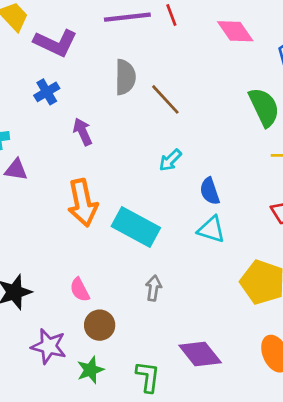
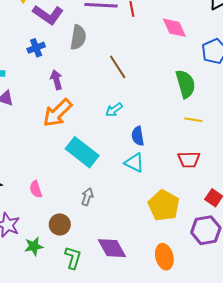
gray semicircle: (125, 77) -> (78, 37), moved
orange arrow: (83, 203) -> (57, 113), moved, turned 48
brown circle: (100, 325) -> (60, 224), moved

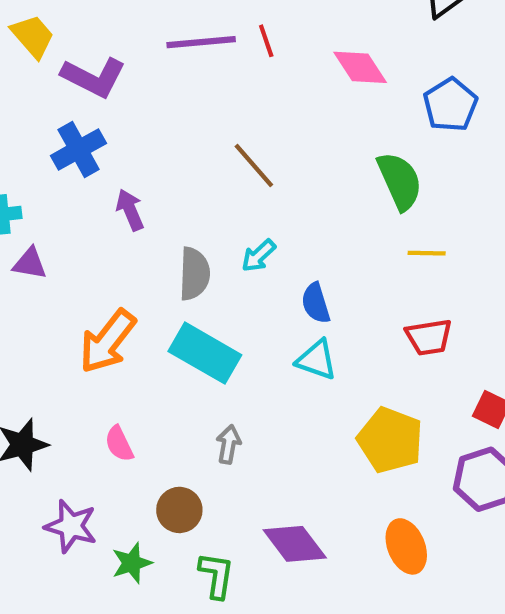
gray semicircle: (78, 37) -> (194, 274), moved
blue cross: (36, 48) -> (78, 149), size x1.4
orange arrow: (57, 113) -> (107, 341), moved

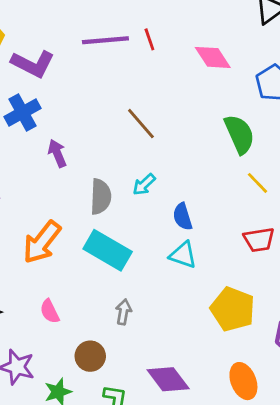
yellow line: (427, 253) -> (258, 183), turned 45

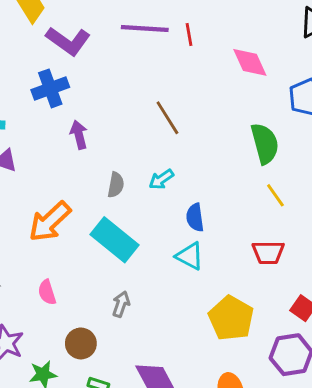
gray semicircle: (101, 197) -> (116, 185), size x0.7

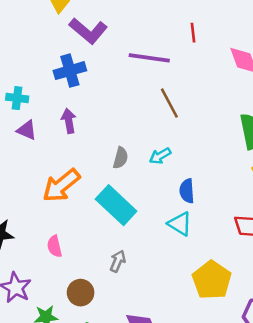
purple line: (145, 29) -> (149, 58), moved
purple arrow: (79, 135) -> (69, 121), moved

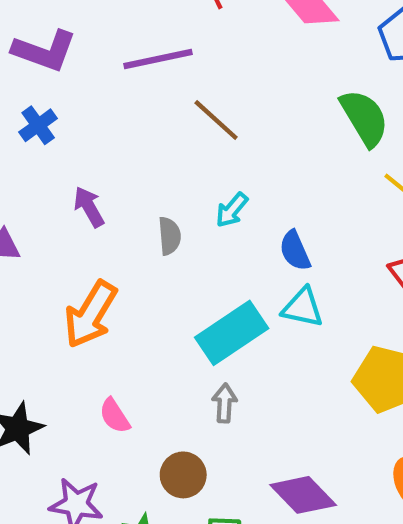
blue cross: (70, 71) -> (38, 125), size x0.7
purple arrow: (69, 121) -> (89, 207), moved
cyan rectangle: (116, 205) -> (232, 333), moved, turned -57

